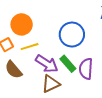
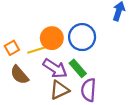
orange circle: (22, 24) -> (52, 38), moved
purple semicircle: (86, 69) -> (89, 90), moved

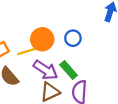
blue circle: (82, 37) -> (73, 38), size x0.6

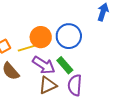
blue circle: (73, 38) -> (69, 36), size x1.6

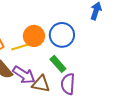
purple arrow: (44, 65) -> (24, 75), moved
brown triangle: (48, 85) -> (41, 84), turned 36

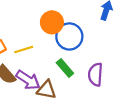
orange circle: (34, 36) -> (52, 22), moved
purple semicircle: (68, 84) -> (95, 75), moved

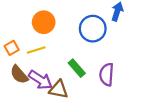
orange circle: (52, 22) -> (44, 22), moved
blue circle: (69, 36) -> (93, 29), moved

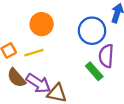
green rectangle: (77, 68) -> (94, 71), moved
purple semicircle: (107, 75) -> (106, 56), moved

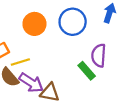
blue circle: (92, 31) -> (73, 22), moved
yellow line: (34, 53) -> (20, 62), moved

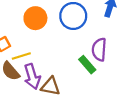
purple arrow: (31, 83) -> (32, 77), turned 40

